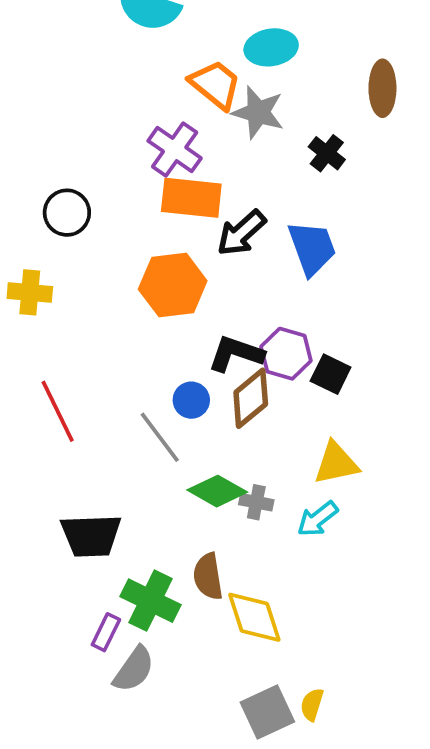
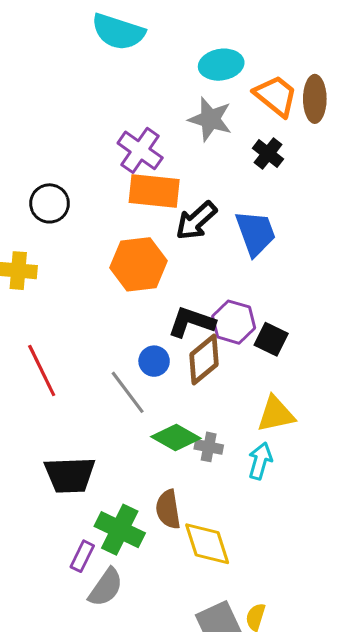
orange trapezoid: (215, 85) -> (276, 96), moved
cyan arrow: (318, 519) -> (260, 461), turned 144

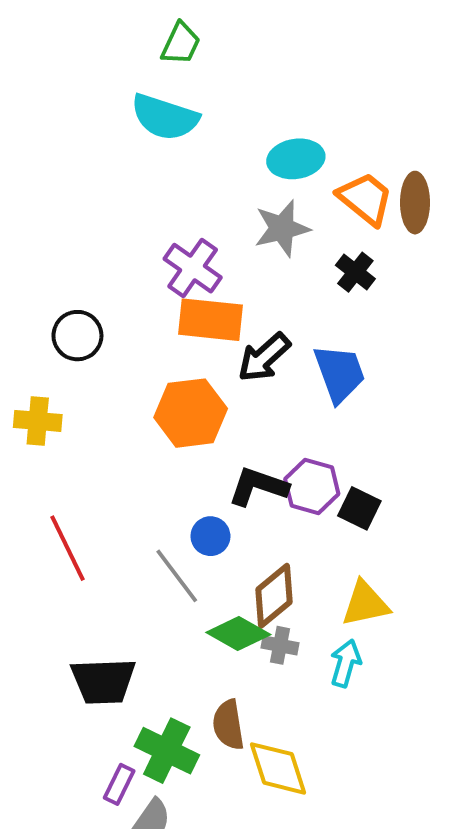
gray star: (210, 119) -> (282, 228), turned -30
brown diamond: (204, 360) -> (274, 596), moved

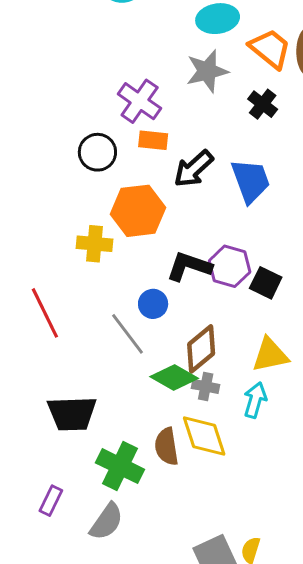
orange rectangle: (210, 320) -> (153, 140), size x0.6
black circle: (77, 336) -> (97, 152), moved
yellow cross: (38, 421) -> (94, 244), moved
yellow diamond: (278, 768) -> (204, 436), moved
purple rectangle: (119, 784) -> (51, 501), moved

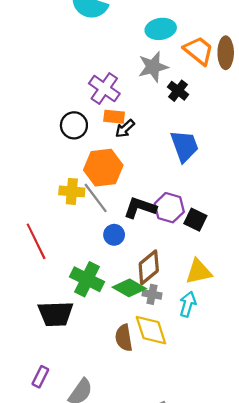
black cross: (263, 104) -> (178, 91), moved
black arrow: (194, 169) -> (125, 129), moved, size x0.7
gray line: (128, 334) -> (96, 198), moved
green cross: (120, 466) -> (87, 279), moved

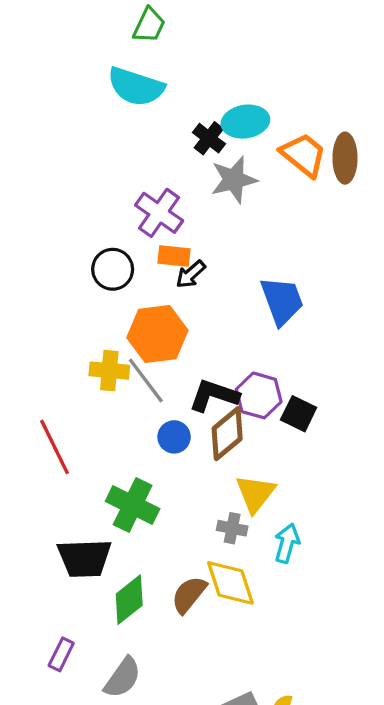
black cross: (178, 91) -> (209, 138), moved
brown diamond: (149, 267) -> (227, 434), moved
yellow triangle: (199, 272) -> (255, 493), moved, turned -40
green diamond: (129, 288) -> (129, 600), moved, turned -68
brown semicircle: (124, 338) -> (189, 595), turned 48

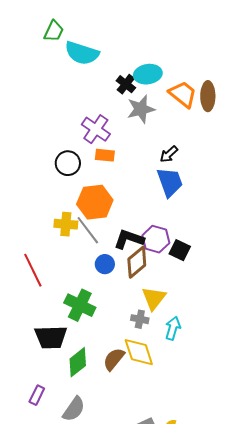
green trapezoid: (149, 25) -> (54, 31), moved
black arrow: (191, 274) -> (169, 154), moved

